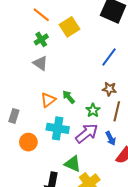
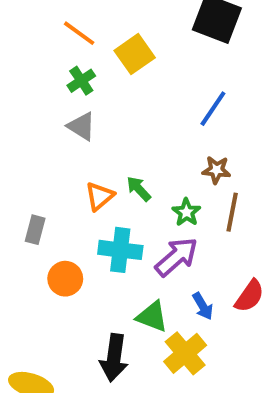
blue arrow: (111, 138) -> (203, 306), moved

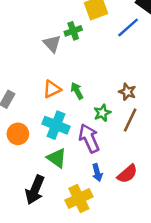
green cross: (81, 81) -> (73, 31), moved
blue line: (213, 109) -> (128, 27), moved
purple arrow: (177, 257) -> (89, 138), turned -88
green triangle: (152, 317) -> (57, 158), moved

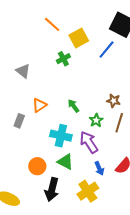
gray triangle: (52, 44) -> (23, 71), moved
orange triangle: (52, 89) -> (39, 105), moved
orange circle: (18, 134) -> (37, 166), moved

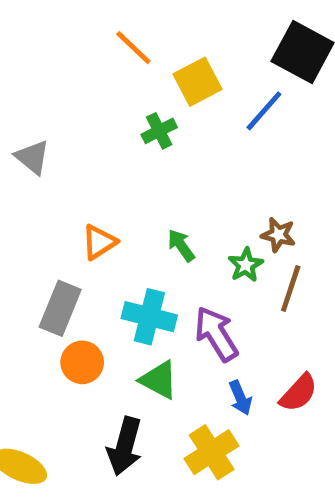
gray triangle: (23, 71) -> (32, 157), moved
green star: (96, 120) -> (246, 265), moved
gray rectangle: (19, 121) -> (60, 308), moved, size x1.5
orange circle: (37, 166) -> (82, 362), moved

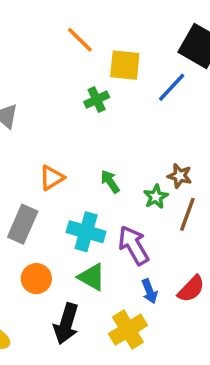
yellow square: (197, 82) -> (125, 65), turned 32
orange circle: (82, 362) -> (36, 279), moved

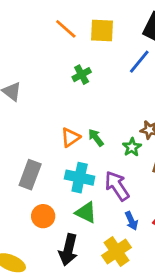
yellow square: (125, 65) -> (102, 31), moved
orange triangle: (52, 178) -> (70, 137), moved

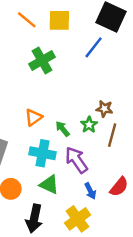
green cross: (82, 75) -> (42, 61), size x1.5
green arrow: (96, 138) -> (63, 129), moved

